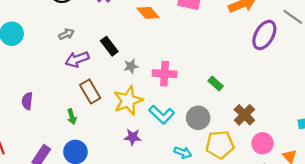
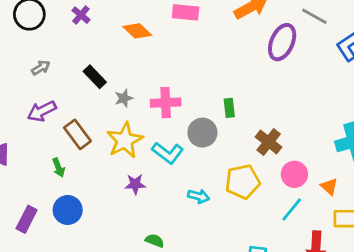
purple arrow: (77, 59) -> (42, 111), moved
green rectangle: (216, 84) -> (229, 108), turned 48
gray circle: (198, 118) -> (202, 133), moved

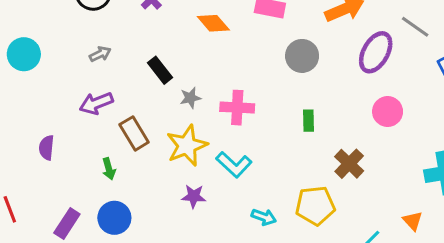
gray circle: (202, 133) -> (302, 56), moved
pink circle: (294, 174) -> (388, 112), moved

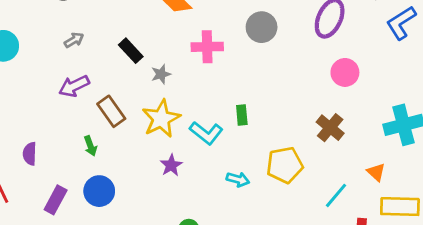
pink cross: (237, 108) -> (207, 47), moved
green rectangle: (309, 121) -> (242, 115), moved
purple semicircle: (46, 148) -> (30, 154), moved
brown cross: (349, 164) -> (330, 128), moved
purple star: (194, 196) -> (171, 165), turned -30

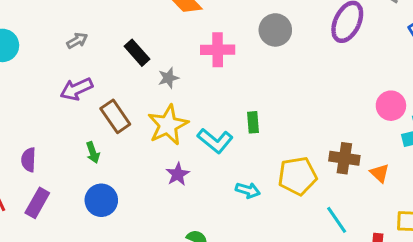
pink circle: (345, 72) -> (391, 106), moved
brown cross: (330, 128) -> (344, 158), moved, turned -32
orange triangle: (376, 172) -> (380, 173), moved
cyan line: (336, 195) -> (337, 220), moved, turned -76
purple rectangle: (56, 200) -> (37, 203), moved

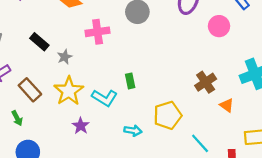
pink circle: (391, 106) -> (219, 26), moved
brown cross: (344, 158) -> (206, 82), moved, turned -35

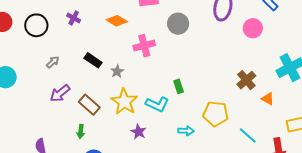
yellow pentagon: (168, 115) -> (216, 114), turned 30
green arrow: (17, 118) -> (81, 131), turned 40

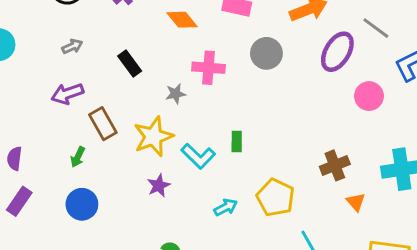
gray star: (117, 71) -> (176, 94), moved
cyan arrow: (186, 131) -> (226, 207), turned -49

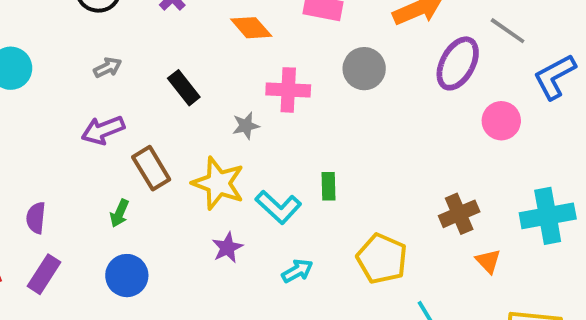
yellow star: (153, 137) -> (218, 183), turned -30
cyan arrow: (226, 207) -> (297, 271), moved

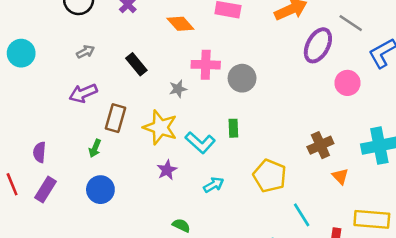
gray circle: (364, 69) -> (242, 78), moved
brown rectangle: (151, 168) -> (116, 118), turned 48

